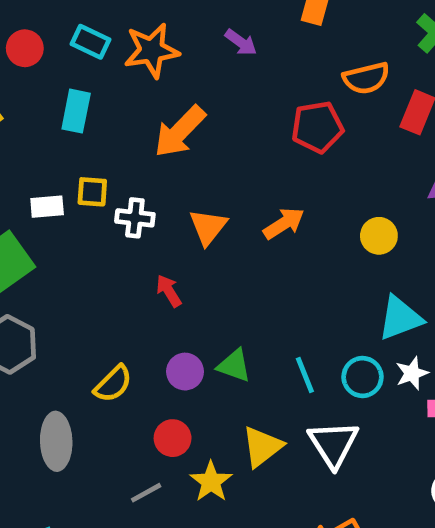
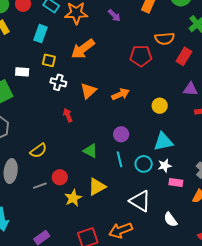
yellow square: (92, 192) -> (49, 60), moved
purple circle: (185, 372) -> (121, 134), moved
white triangle: (333, 444) -> (140, 201), moved, turned -35
gray line: (146, 493) -> (40, 186), moved

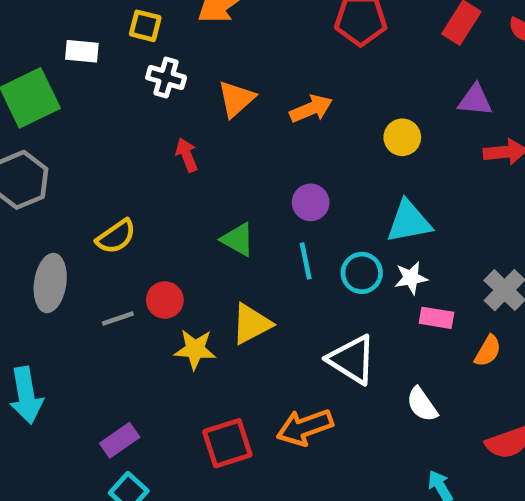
yellow star: (73, 198) -> (195, 349), turned 30

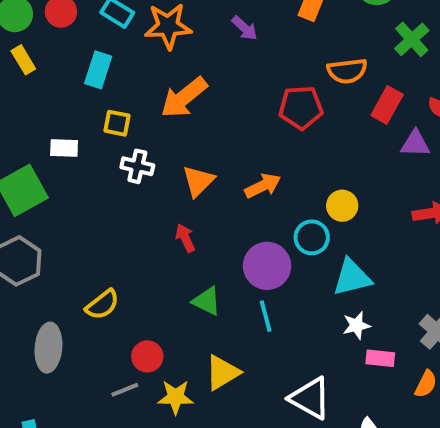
purple triangle: (475, 100) -> (415, 144), moved
red arrow: (187, 155) -> (185, 238), moved
purple circle: (311, 202) -> (267, 266), size x1.5
cyan circle: (362, 273) -> (312, 237), moved
gray line: (118, 318) -> (125, 390), moved

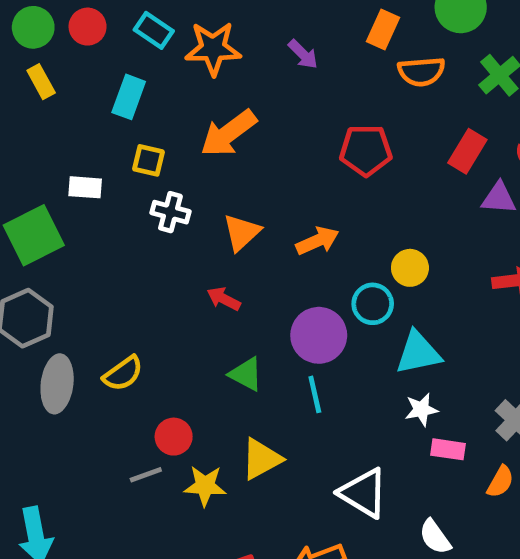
orange semicircle: (347, 71) -> (421, 72), moved
red arrow: (185, 238) -> (224, 299), turned -40
gray ellipse: (48, 348) -> (57, 384), moved

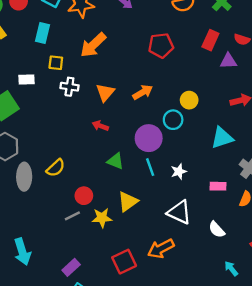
cyan triangle: (418, 353) -> (222, 138), moved
white star: (421, 409) -> (179, 172), moved

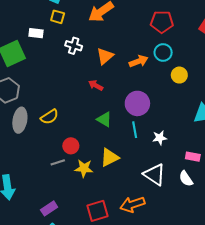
yellow square: (56, 63) -> (58, 17), moved
cyan circle: (173, 120) -> (163, 52), moved
white semicircle: (217, 230) -> (186, 179), moved

